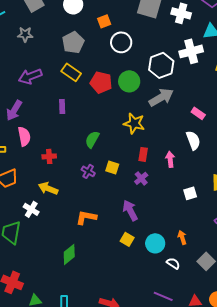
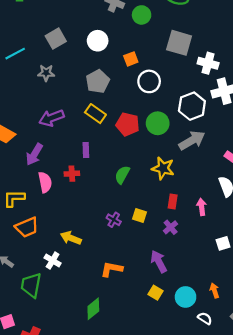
white cross: (181, 13) -> (208, 63), moved
green semicircle: (92, 139) -> (122, 175), moved
red cross: (49, 156) -> (72, 174), moved

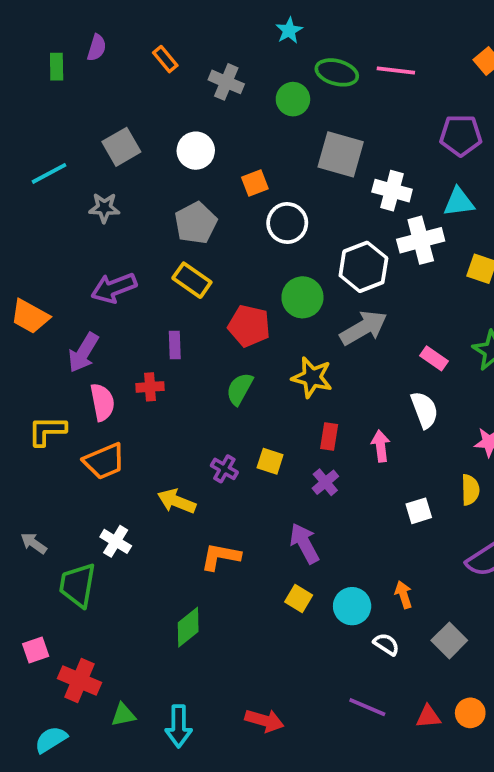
green circle: (142, 15) -> (293, 99), moved
red pentagon: (128, 124) -> (249, 326), moved
orange trapezoid: (27, 227) -> (104, 461), moved
yellow arrow: (71, 238) -> (177, 501), moved

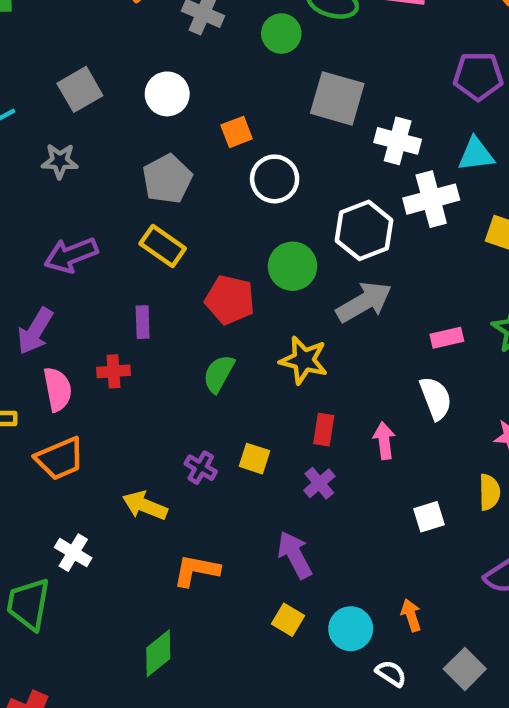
pink rectangle: (434, 358) -> (447, 338), turned -48

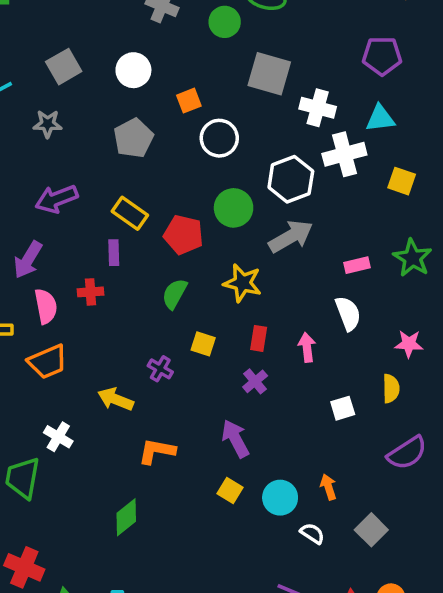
yellow rectangle: (163, 246) -> (130, 213), moved
yellow square: (254, 459) -> (203, 344), moved

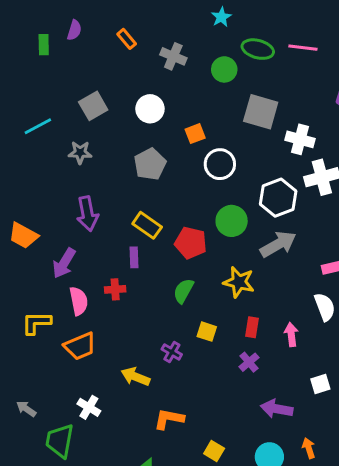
purple arrow: (57, 199) -> (87, 214), turned -80
purple arrow: (235, 439) -> (277, 409), moved, turned -52
yellow square: (230, 490) -> (214, 451), moved

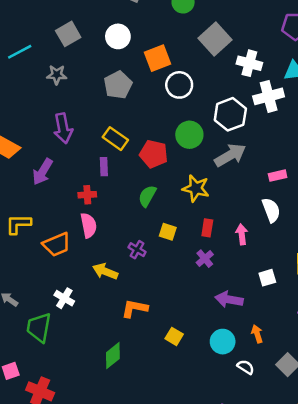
gray square: (261, 112) -> (215, 39), turned 32
orange square: (195, 134) -> (158, 58), size x1.5
pink semicircle: (79, 301) -> (89, 225), moved

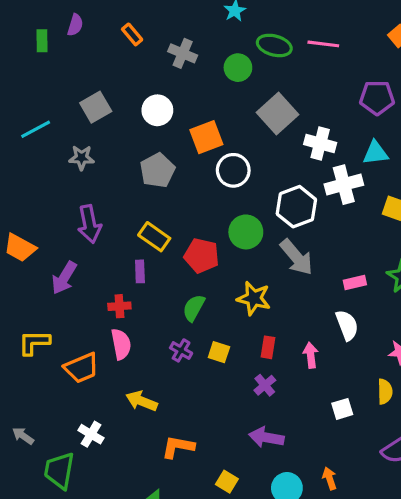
gray arrow: (230, 155) -> (296, 257), turned 80
purple cross: (137, 250) -> (181, 350), moved
purple arrow: (229, 299) -> (266, 437), moved

